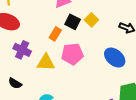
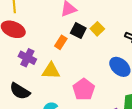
pink pentagon: (72, 54) -> (84, 89), moved, turned -30
black semicircle: (15, 83) -> (20, 91), size x1.5

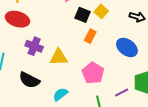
orange rectangle: (61, 42) -> (90, 36), moved

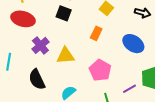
black square: (82, 15) -> (64, 13), moved
purple cross: (34, 46) -> (40, 45), turned 30
black semicircle: (29, 80) -> (37, 79), turned 40

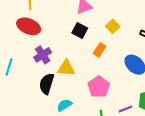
black square: (64, 13) -> (80, 31), moved
black semicircle: (37, 79) -> (47, 84), moved, turned 35

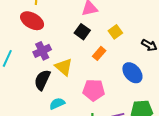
yellow triangle: (66, 68) -> (64, 67), turned 30
pink pentagon: (99, 87) -> (94, 90), turned 30

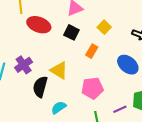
red ellipse: (32, 21) -> (39, 25), moved
purple cross: (42, 51) -> (24, 65), moved

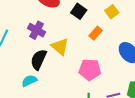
purple cross: (24, 65) -> (37, 30), moved, turned -36
cyan semicircle: (59, 108) -> (29, 81), moved

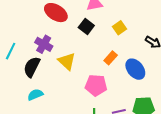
orange rectangle: (96, 33) -> (111, 58), moved
black semicircle: (39, 60) -> (32, 67), moved

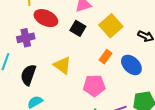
yellow square: (119, 28) -> (111, 26), size x1.6
purple cross: (44, 44) -> (26, 38), moved, turned -36

